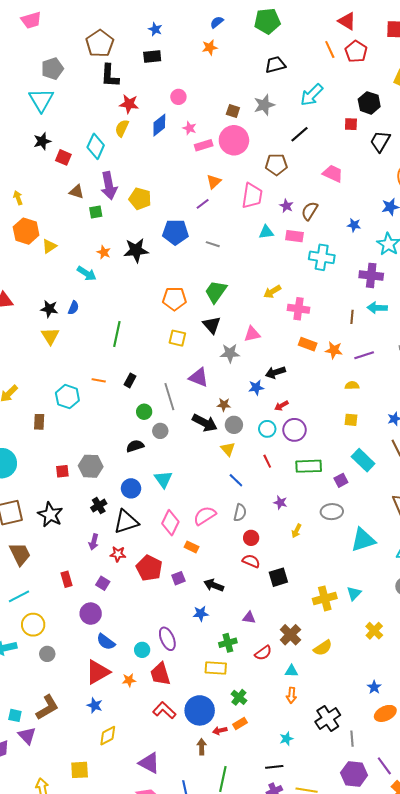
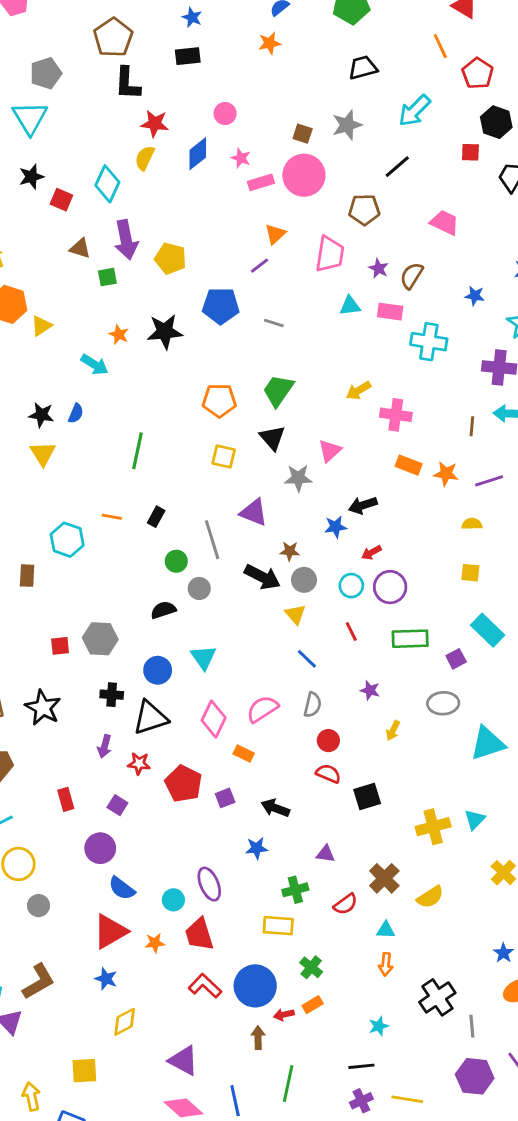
red pentagon: (356, 51) -> (478, 73), moved
pink triangle: (252, 334) -> (330, 451), turned -30
black cross: (99, 506) -> (112, 695), turned 35

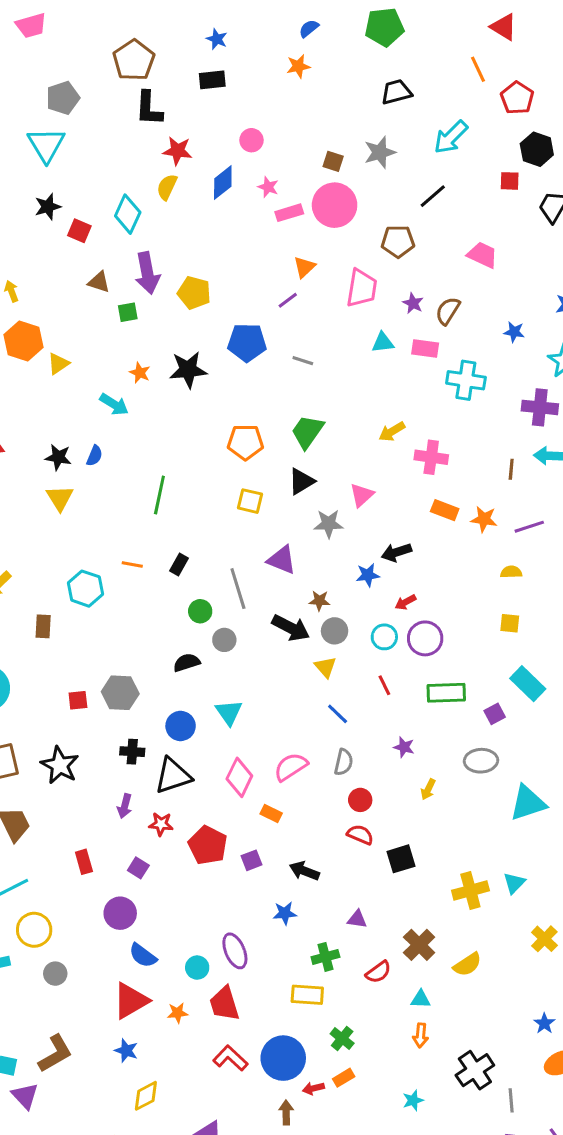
black triangle: (272, 438) -> (301, 481), turned 40

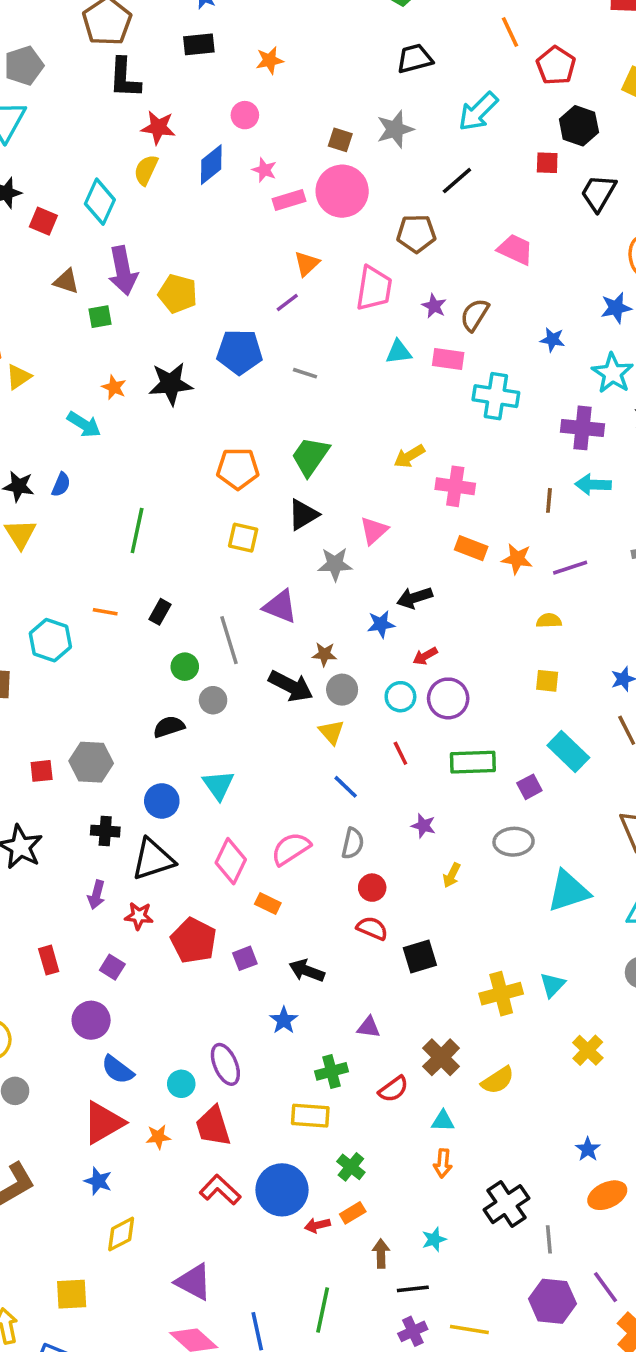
orange star: (298, 66) -> (270, 60), moved
blue star: (285, 913) -> (284, 1020), turned -30
brown arrow: (286, 1112) -> (381, 1254), moved

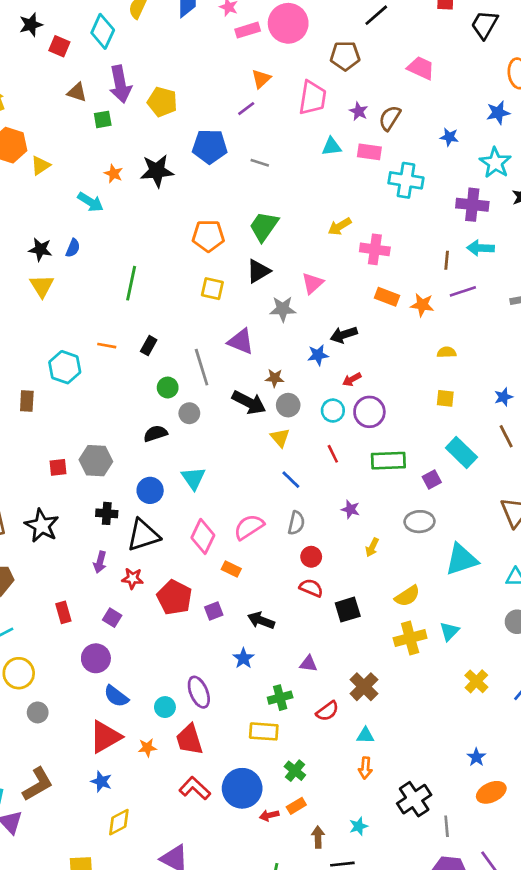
purple line: (570, 568) -> (463, 291), moved
yellow semicircle: (498, 1080) -> (407, 596), moved

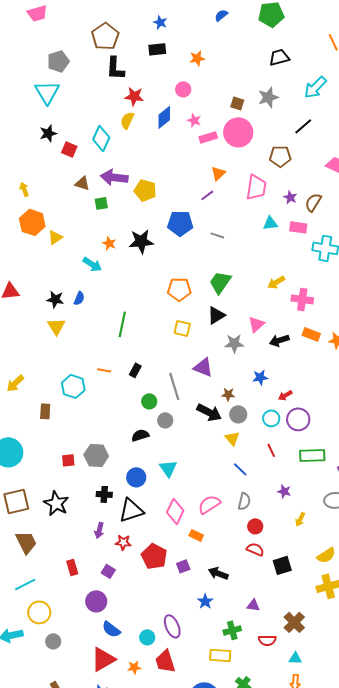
purple arrow: (120, 84) -> (114, 177), turned 108
black arrow: (344, 335) -> (279, 340), moved
red semicircle: (327, 711) -> (267, 640), turned 36

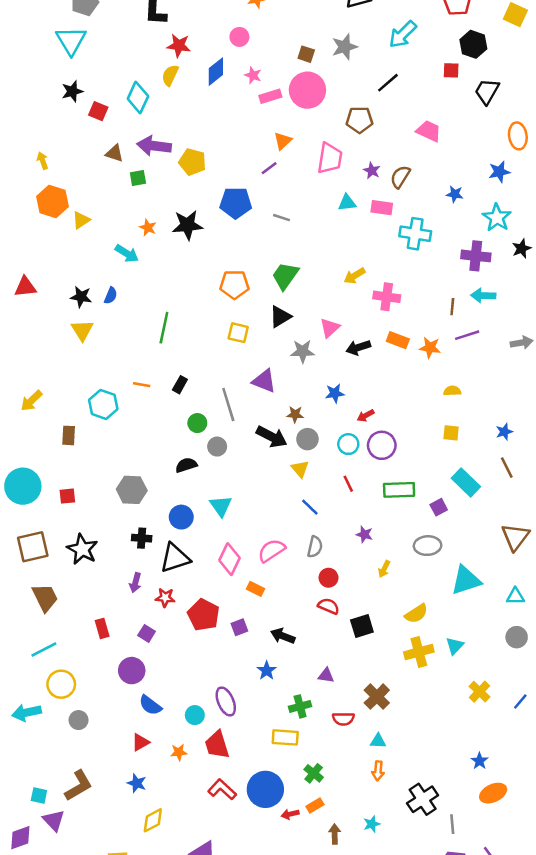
red square: (68, 460) -> (67, 496), moved
red triangle: (103, 659) -> (140, 742), size x0.6

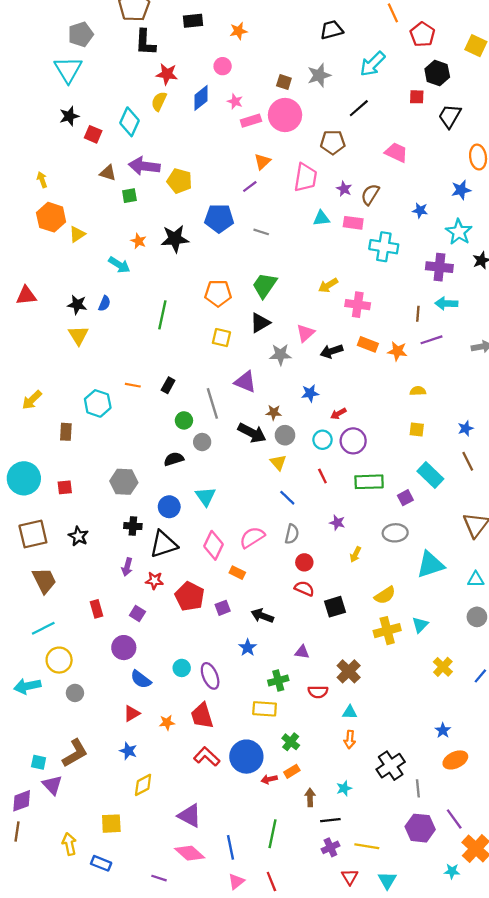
green line: (164, 328) -> (162, 315), moved
black star: (82, 549) -> (78, 536), size x0.7
cyan circle: (195, 715) -> (182, 668), moved

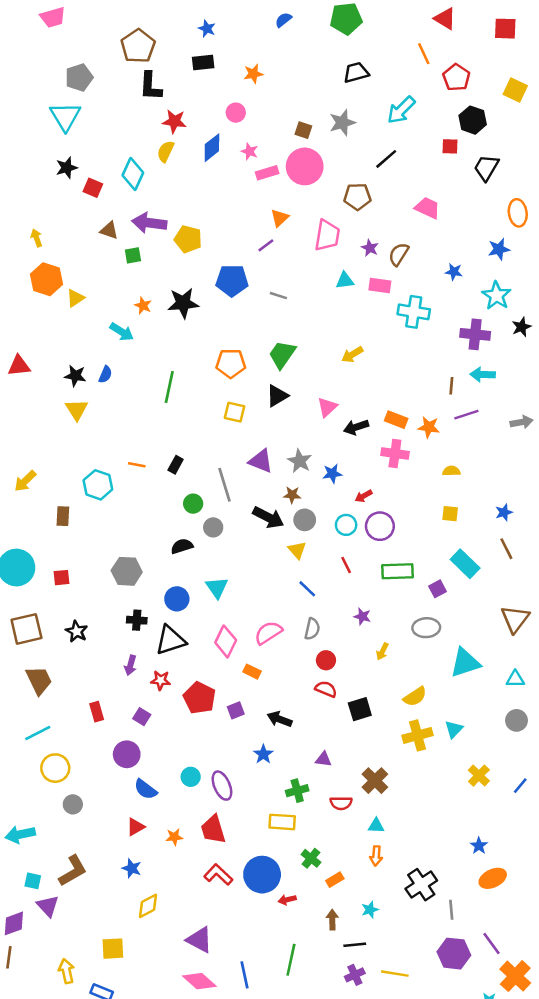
pink cross: (358, 305) -> (395, 453), moved
gray star: (280, 355) -> (300, 461), moved, turned 30
cyan arrow: (27, 686) -> (20, 834), moved
orange rectangle: (292, 771) -> (335, 880), moved

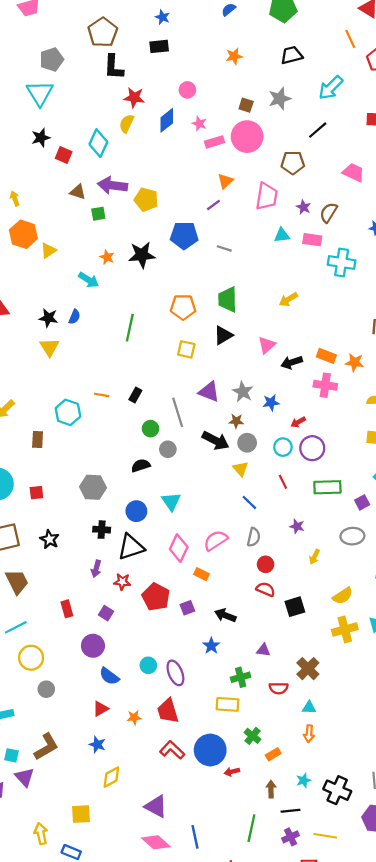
orange star: (253, 74) -> (234, 56), moved
green trapezoid: (282, 354) -> (228, 299), turned -36
black cross: (421, 885) -> (337, 790), moved, turned -32
green line: (291, 960) -> (251, 828), moved

